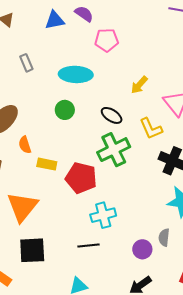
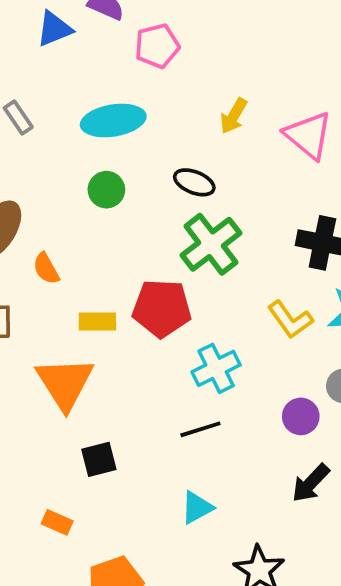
yellow L-shape: (151, 129) -> (290, 320), moved
yellow rectangle: (47, 164) -> (97, 322), moved
black square: (32, 250) -> (99, 459), size x0.7

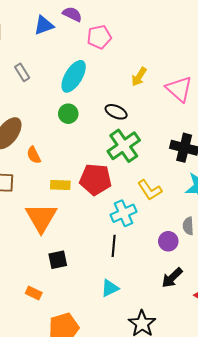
cyan ellipse: (113, 120) -> (74, 76), turned -52
yellow L-shape: (290, 320) -> (150, 190), moved
black line: (200, 429) -> (114, 246), turned -70

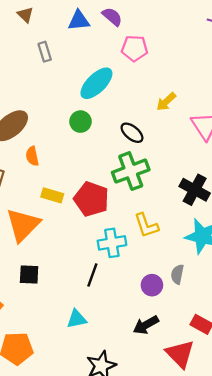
gray rectangle: (22, 72) -> (45, 52), moved

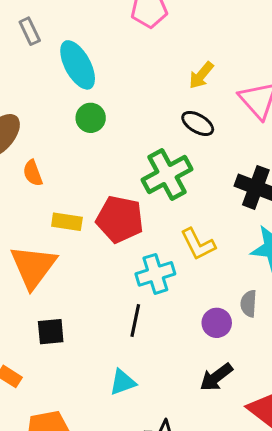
cyan ellipse: (96, 83) -> (78, 65), moved, turned -66
black ellipse: (132, 133) -> (198, 123), moved

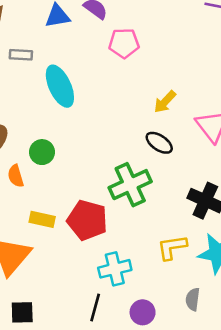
gray rectangle: (30, 31) -> (21, 55), turned -65
green circle: (91, 118) -> (42, 152), moved
yellow L-shape: (198, 244) -> (172, 247), moved, turned 104
purple circle: (217, 323) -> (143, 312), moved

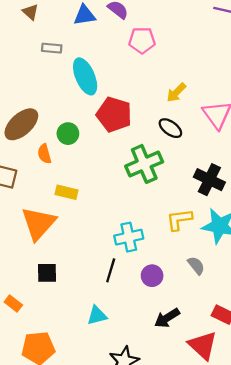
red pentagon: (87, 220) -> (114, 114), moved
gray semicircle: (193, 299) -> (196, 265), turned 132

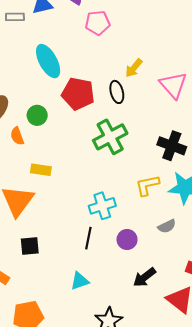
gray rectangle: (52, 48) -> (15, 17), moved
black ellipse: (170, 128) -> (117, 92), moved, turned 45
gray semicircle: (196, 265) -> (167, 226), turned 108

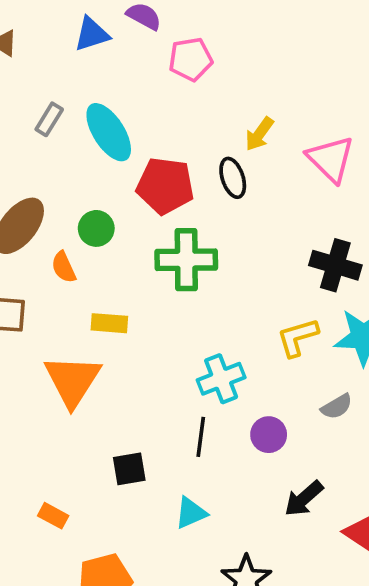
gray rectangle: (15, 17) -> (49, 119), moved, turned -54
green cross: (110, 137) -> (186, 260), moved, turned 32
black square: (30, 246) -> (129, 469), moved

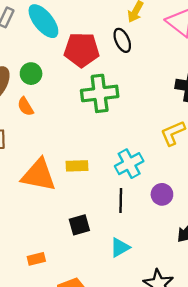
green circle: (96, 228) -> (31, 74), moved
yellow rectangle: (109, 323) -> (77, 166), moved
orange triangle: (72, 380) -> (39, 175), turned -45
orange rectangle: (53, 516) -> (36, 259), turned -36

